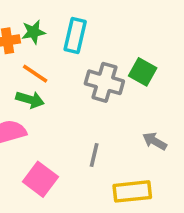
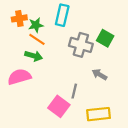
green star: (33, 32) -> (36, 25), moved
gray arrow: (155, 141) -> (100, 75), moved
pink square: (40, 179) -> (59, 106), moved

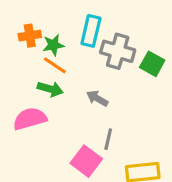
gray cross: (81, 45) -> (118, 51), moved
gray arrow: (100, 75) -> (97, 98), moved

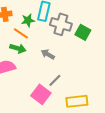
green star: (53, 45) -> (28, 20), moved
gray line: (108, 139) -> (55, 80), turned 32

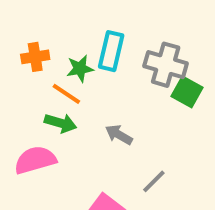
gray cross: (61, 24) -> (166, 65), moved
gray line: (55, 80) -> (154, 181), moved

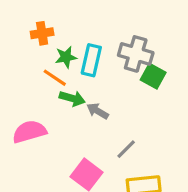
cyan rectangle: (111, 51) -> (91, 60), moved
orange cross: (35, 57) -> (42, 33), moved
green arrow: (61, 123) -> (72, 98), moved

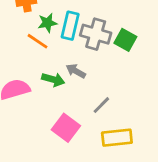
gray cross: (136, 54) -> (96, 34), moved
green arrow: (72, 98) -> (53, 79), moved

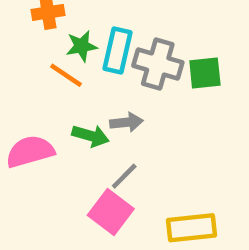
green square: (125, 40) -> (205, 73), turned -35
gray arrow: (76, 71) -> (126, 122), turned 144
gray line: (101, 105) -> (124, 176), moved

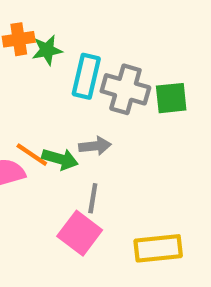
green star: (82, 46) -> (47, 50), moved
orange line: (66, 75) -> (32, 155), moved
gray line: (124, 176) -> (93, 198), turned -36

